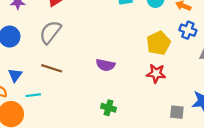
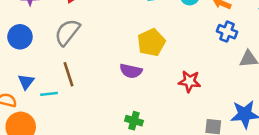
yellow pentagon: (158, 43) -> (151, 42), moved
brown line: (52, 68) -> (69, 74), turned 54
cyan line: (33, 95) -> (49, 94), moved

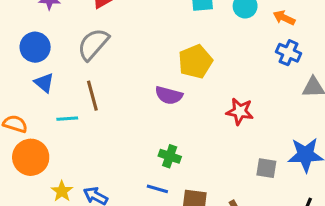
blue triangle: (26, 82) -> (44, 83), moved, turned -30

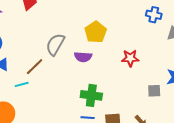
gray semicircle: (93, 44) -> (55, 44), moved
brown line: (92, 96) -> (35, 67), turned 72
green cross: (170, 156) -> (91, 95), size x1.5

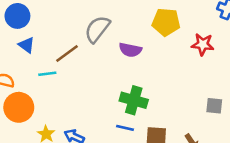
yellow pentagon: (96, 32) -> (166, 22), moved, turned 30
red star: (130, 58) -> (203, 44), moved

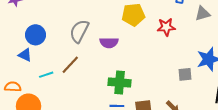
blue circle: (17, 16) -> (36, 35), moved
brown line: (67, 54) -> (70, 65), moved

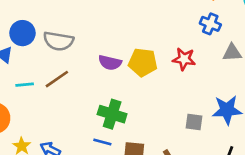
yellow pentagon: (133, 15) -> (143, 62), moved
gray semicircle: (79, 31) -> (58, 41), moved, turned -120

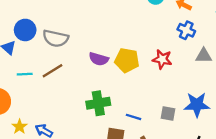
green cross: (112, 114) -> (98, 103), turned -30
blue line: (102, 142) -> (133, 117), moved

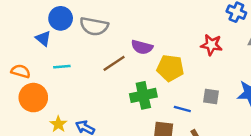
yellow pentagon: (127, 60) -> (170, 68), moved
brown line: (52, 71) -> (114, 63), moved
gray square: (168, 114) -> (211, 97), moved

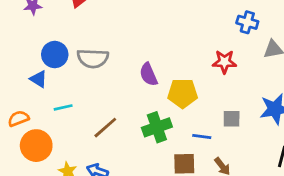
purple semicircle: (142, 47) -> (148, 74), turned 60
brown line: (114, 63) -> (105, 128), moved
orange semicircle: (21, 71) -> (18, 119), turned -30

